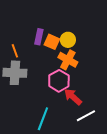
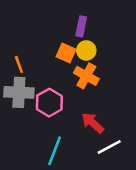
purple rectangle: (39, 37) -> (81, 26), moved
pink hexagon: (59, 81) -> (49, 103), moved

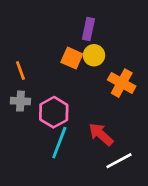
orange cross: (86, 76) -> (122, 83), moved
gray cross: (19, 92) -> (20, 101), size x0.6
cyan line: (55, 151) -> (59, 143), moved

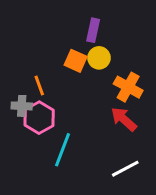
orange line: (20, 71) -> (39, 86), moved
pink hexagon: (54, 112) -> (39, 118), moved
red arrow: (101, 134) -> (124, 119), moved

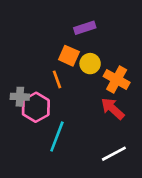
purple rectangle: (93, 30) -> (85, 28), turned 60
yellow circle: (99, 58) -> (90, 64), moved
orange line: (39, 86) -> (57, 79), moved

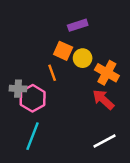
cyan line: (57, 136) -> (33, 136), moved

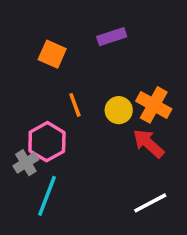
orange square: (63, 51) -> (52, 54), moved
yellow circle: (83, 58) -> (119, 110), moved
gray cross: (18, 89) -> (26, 163), moved, turned -35

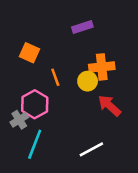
orange square: (52, 54) -> (30, 53), moved
orange cross: (154, 105) -> (102, 67), moved, turned -35
white line: (150, 203) -> (91, 149), moved

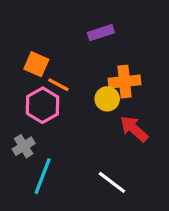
orange line: (55, 77) -> (58, 85), moved, turned -42
pink hexagon: (35, 104) -> (43, 105), moved
white line: (91, 149) -> (112, 182), turned 65

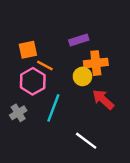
purple rectangle: (101, 33) -> (79, 40), moved
orange square: (36, 64) -> (28, 50), turned -36
cyan line: (43, 176) -> (53, 108), moved

